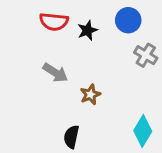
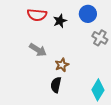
black semicircle: (71, 137) -> (56, 85), moved

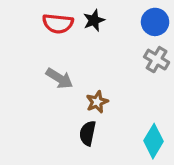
blue circle: (88, 14) -> (155, 22), moved
black star: (60, 21) -> (94, 20), moved

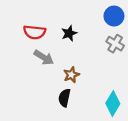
black star: (94, 20) -> (69, 33), moved
red semicircle: (58, 24) -> (35, 32), moved

